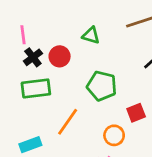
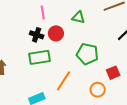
pink line: (23, 35) -> (43, 12), moved
black cross: (33, 57) -> (37, 35), turned -32

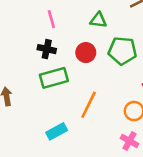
red circle: (56, 33) -> (86, 53), moved
green pentagon: (87, 54) -> (122, 51), moved

